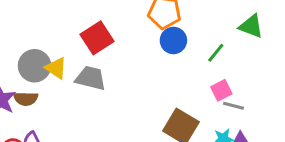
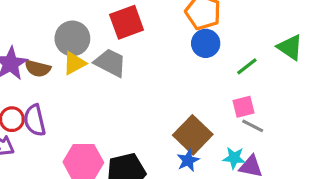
gray circle: (34, 66) -> (72, 38), moved
yellow triangle: (56, 68) -> (74, 63), moved, turned 45

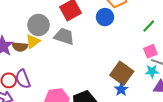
blue circle: (206, 43) -> (105, 17), moved
yellow triangle: (74, 63) -> (33, 41), moved
cyan star: (234, 158) -> (152, 71), moved

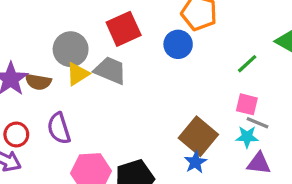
yellow triangle: (33, 41) -> (78, 74), moved
pink square: (150, 51) -> (247, 104), turned 32
purple semicircle: (23, 79) -> (59, 128), moved

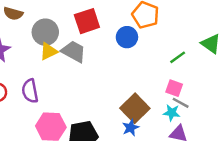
brown semicircle: (38, 82) -> (13, 13), moved

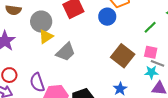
gray trapezoid: (74, 51) -> (66, 52), moved, turned 115
purple semicircle: (30, 91) -> (37, 82), moved
brown square: (135, 108) -> (123, 56), moved

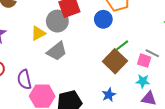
gray circle: (41, 22) -> (57, 21), moved
green line: (150, 27) -> (122, 45), moved
gray line: (158, 63) -> (152, 53), moved

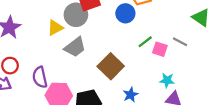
gray line: (152, 53) -> (180, 42), moved
brown square: (115, 61) -> (111, 66), moved
pink square: (144, 61) -> (160, 49), moved

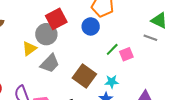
gray line: (180, 42) -> (150, 38), moved
pink square: (160, 49) -> (126, 54), turned -32
cyan star: (167, 80) -> (112, 82), moved

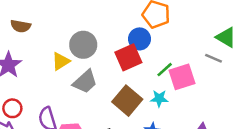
red square: (56, 19) -> (128, 57), moved
pink square: (126, 54) -> (182, 77), size x1.5
cyan star: (112, 82) -> (159, 98), moved

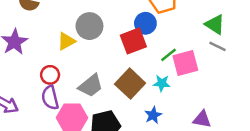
green triangle: (226, 37) -> (215, 25), moved
gray trapezoid: (85, 82) -> (91, 86), moved
red circle: (12, 108) -> (50, 75), moved

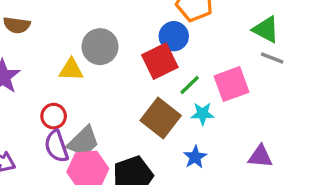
yellow triangle: (66, 41) -> (71, 70), turned 36
green line: (169, 55) -> (190, 85), moved
gray trapezoid: (91, 86) -> (83, 142), moved

